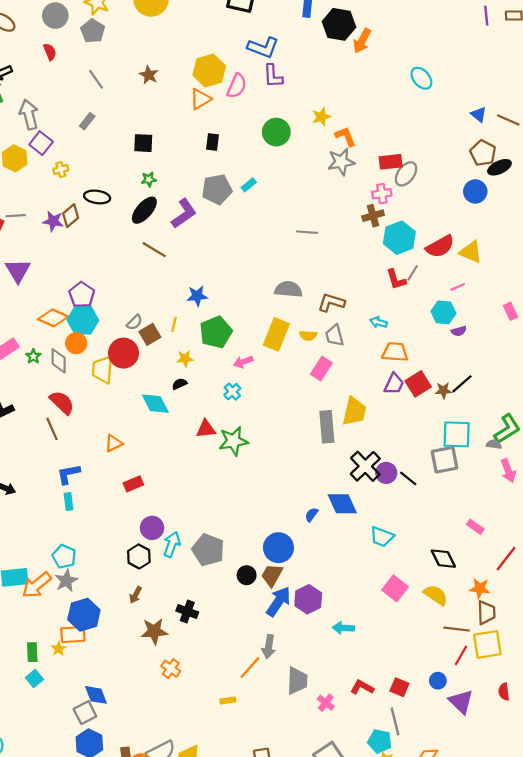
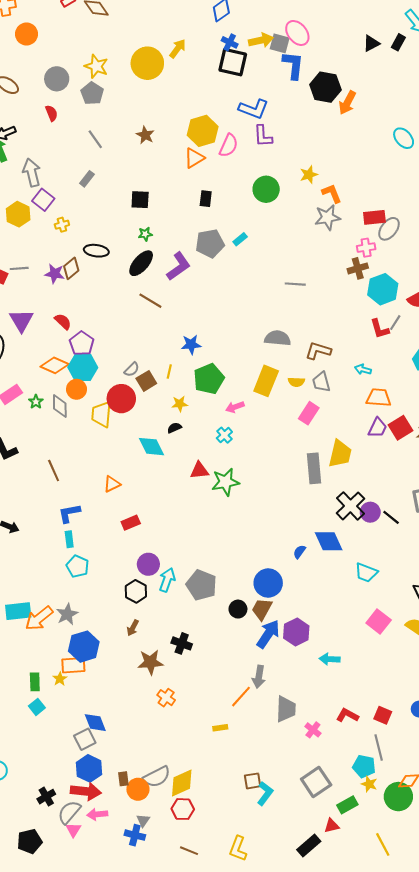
red semicircle: (62, 403) -> (63, 322), moved, size x0.7
cyan pentagon: (64, 556) -> (78, 566), moved

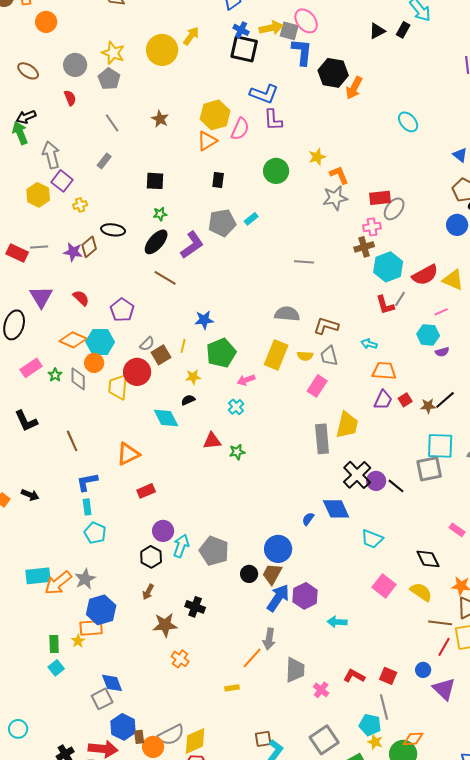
purple pentagon: (82, 343) -> (122, 310), moved
red square: (400, 428) -> (405, 400), size x0.6
green star: (225, 482) -> (237, 452), size x0.6
orange triangle: (112, 484) -> (128, 454), size x1.4
blue hexagon: (89, 768) -> (123, 727), moved

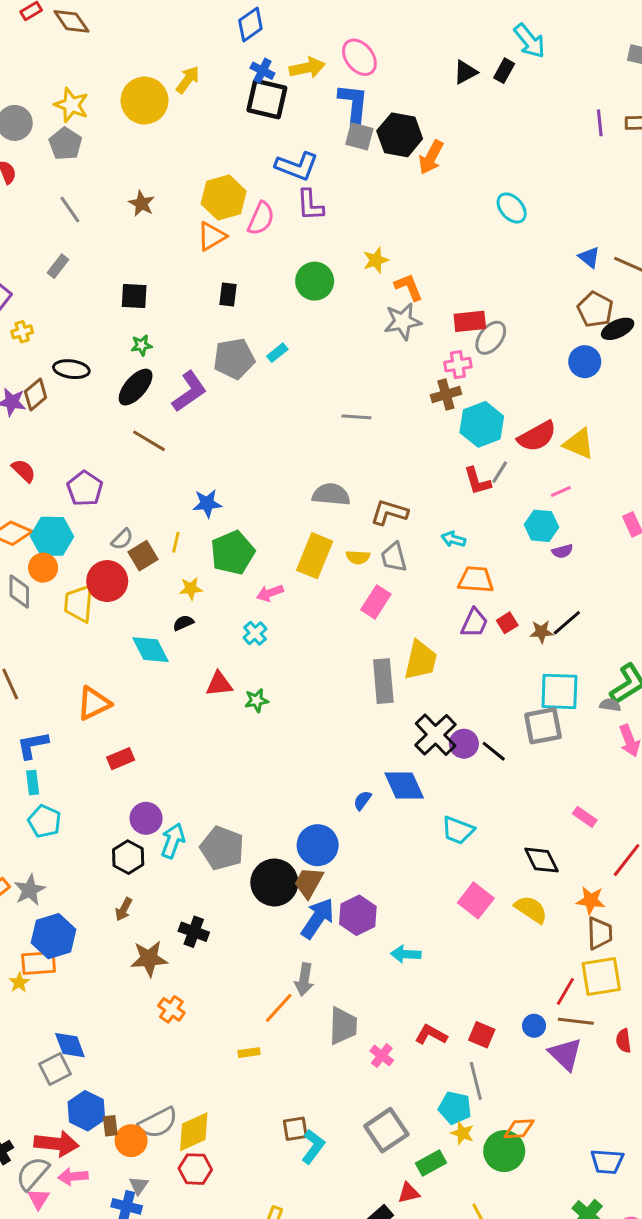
gray square: (289, 31) -> (359, 136), moved
black circle: (249, 574) -> (274, 882), size x1.8
brown line: (440, 623) -> (576, 1021), moved

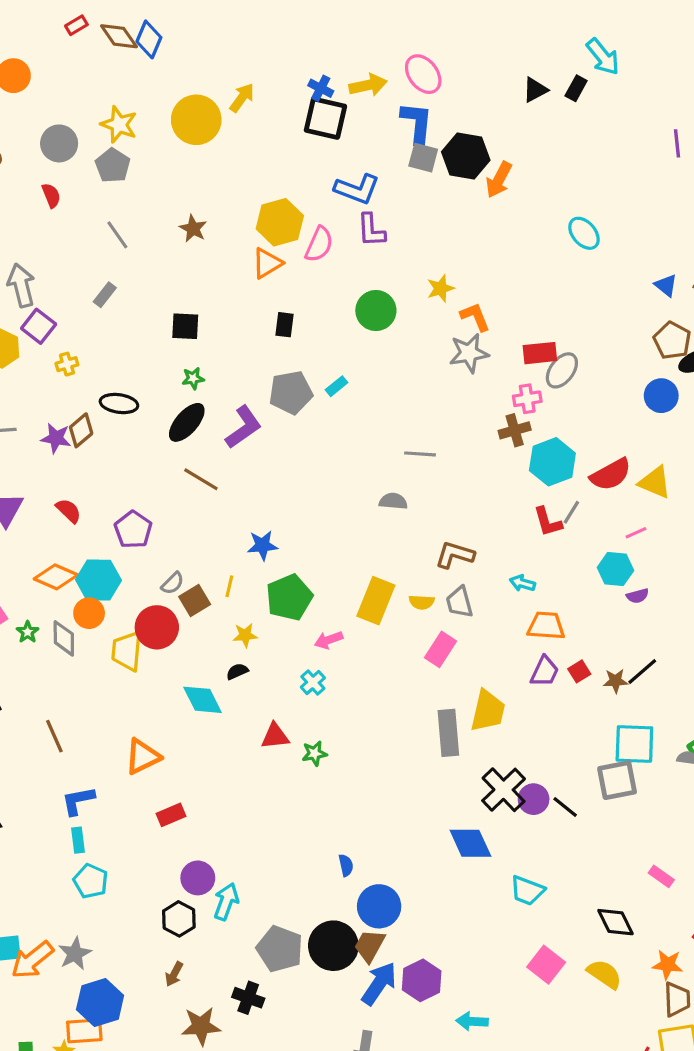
blue diamond: (250, 24) -> (149, 39), moved, turned -32
gray semicircle: (331, 494) -> (393, 501), moved, size x0.7
blue semicircle: (362, 800) -> (346, 865), moved, turned 132
gray pentagon: (222, 848) -> (280, 949), moved

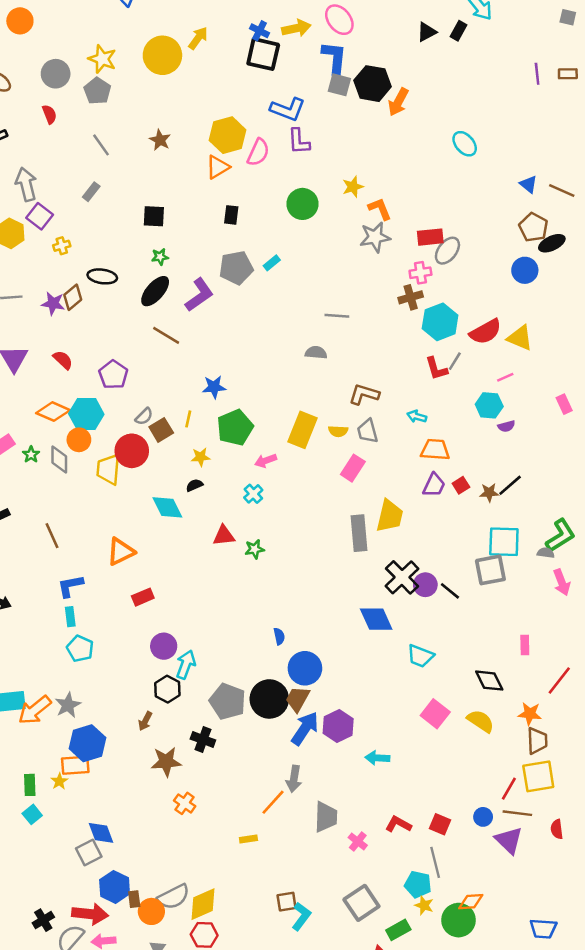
pink rectangle: (661, 876) -> (525, 645), turned 54
black hexagon: (179, 919) -> (167, 689), moved

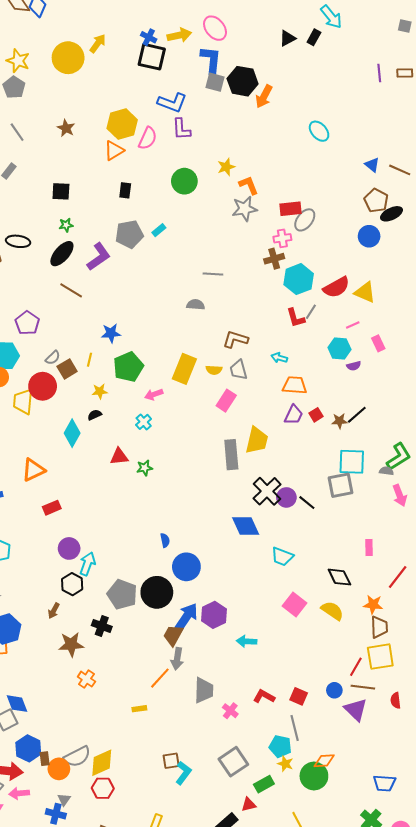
pink rectangle: (564, 404) -> (378, 343), moved
cyan diamond: (167, 507) -> (72, 433), turned 56
brown trapezoid: (298, 699) -> (173, 635), moved

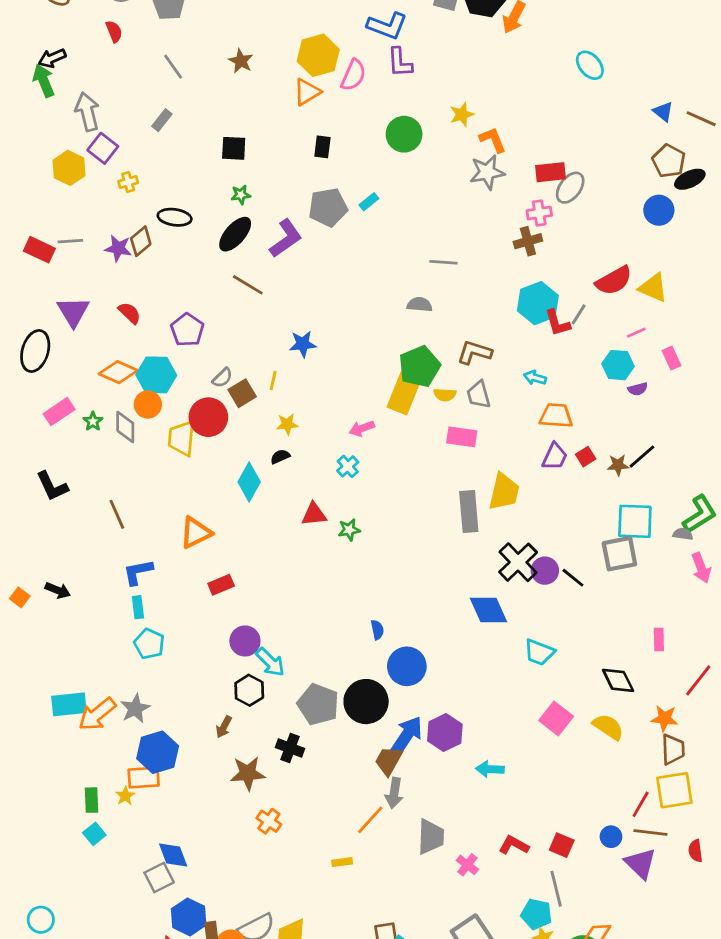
cyan hexagon: (299, 279) -> (538, 303), moved
green pentagon: (128, 367) -> (420, 366), moved
pink rectangle: (226, 401) -> (462, 437), turned 65
cyan arrow: (87, 564) -> (270, 662), turned 115

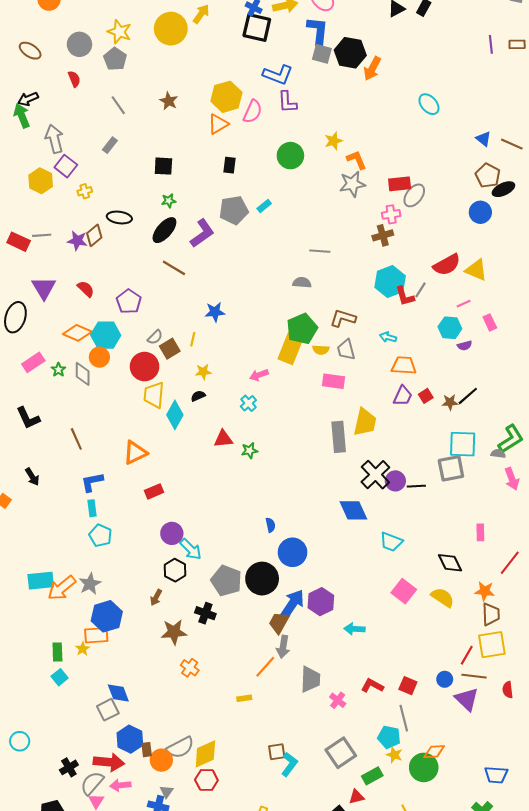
yellow trapezoid: (182, 438) -> (154, 395), moved
black line: (573, 578) -> (416, 486), turned -42
black arrow: (58, 590) -> (32, 477), moved, turned 36

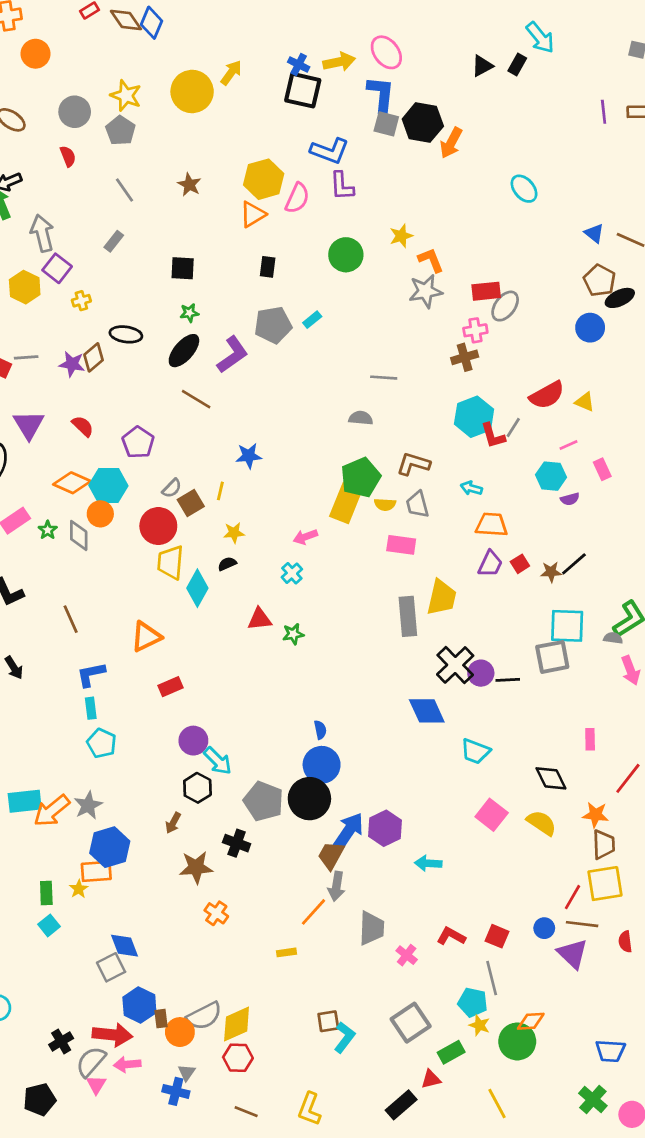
yellow triangle: (476, 270) -> (585, 402), size x0.7
blue circle: (293, 552) -> (322, 765), moved

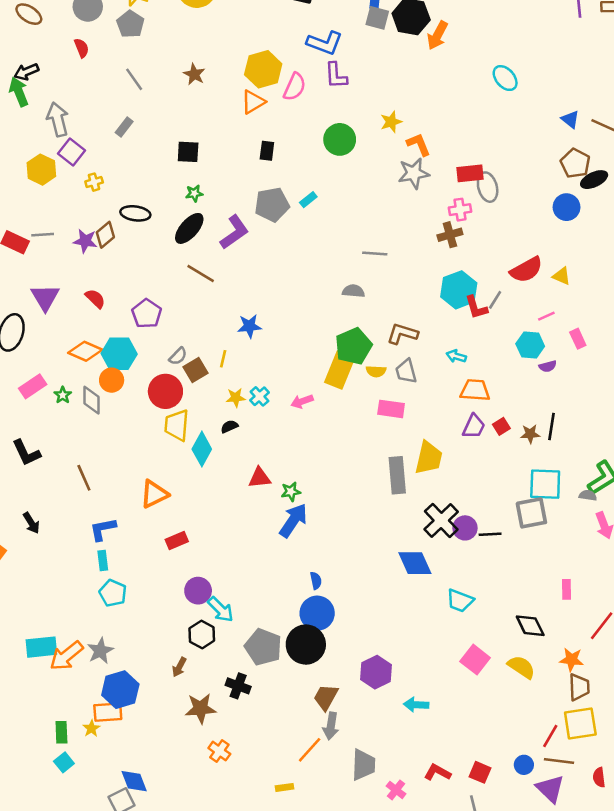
gray ellipse: (505, 306) -> (488, 187), turned -52
black line: (574, 564) -> (551, 426), turned -40
cyan cross: (292, 573) -> (259, 396), moved
blue arrow: (349, 831) -> (293, 520), moved

